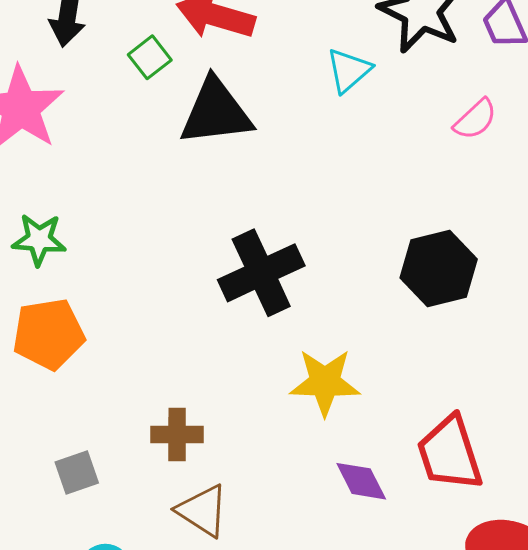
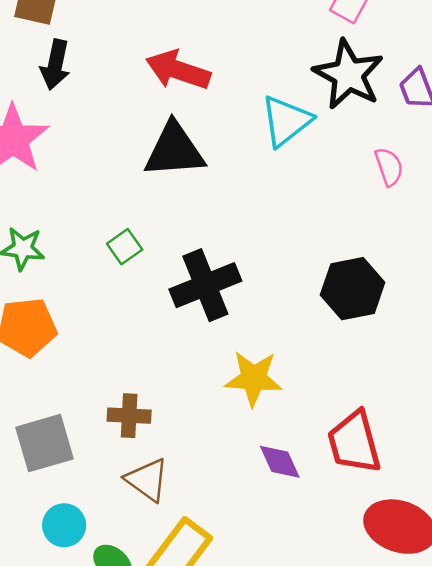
green square: (150, 57) -> (125, 247), moved
cyan triangle: (349, 70) -> (286, 121), size x1.4
pink semicircle: (475, 119) -> (389, 167), turned -69
gray square: (77, 472) -> (44, 443), size x1.6

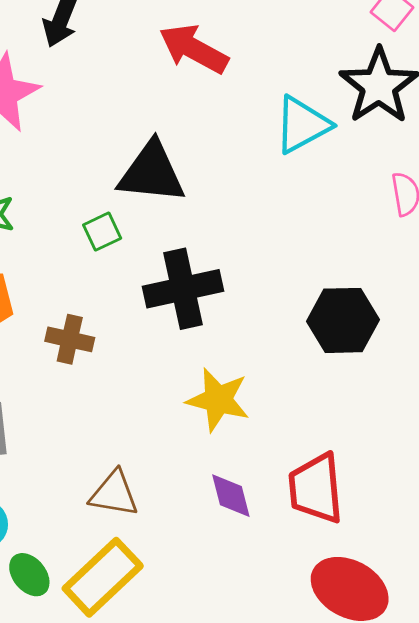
black triangle: (174, 150) -> (152, 173), moved
brown cross: (129, 416) -> (70, 339), moved
brown triangle: (147, 480) -> (114, 494), moved, turned -36

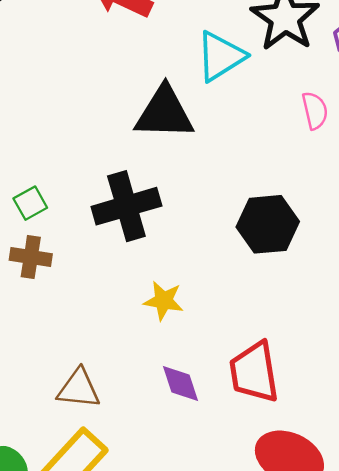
black triangle: (152, 173) -> (164, 113), moved
green square: (102, 232) -> (30, 203), moved
yellow star: (218, 400) -> (164, 301), size x0.7

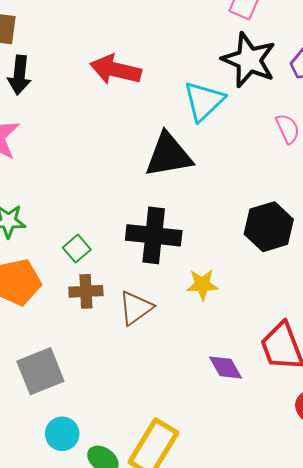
black cross: (126, 206) -> (154, 235), turned 34
yellow star: (164, 301) -> (202, 285), moved
brown triangle: (79, 389) -> (136, 308), moved, turned -30

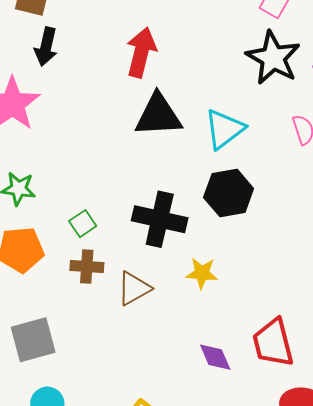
red arrow: (116, 70) -> (141, 52), turned 84
cyan triangle: (204, 101) -> (224, 129), moved
black triangle: (169, 155) -> (158, 115), moved
black hexagon: (269, 227) -> (229, 193), moved

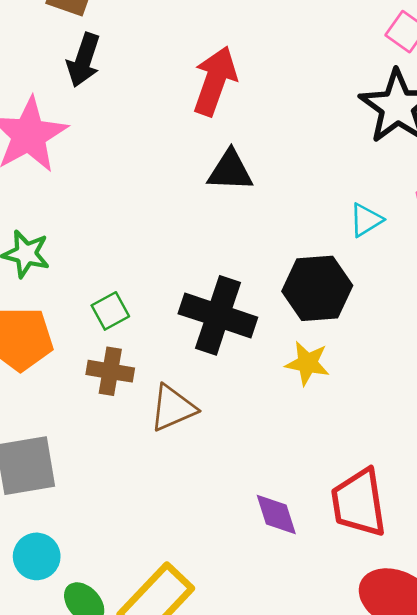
black triangle: (158, 115) -> (230, 171), size x0.7
cyan triangle: (224, 129) -> (366, 220), moved, size x0.6
yellow star: (202, 273) -> (307, 363), moved

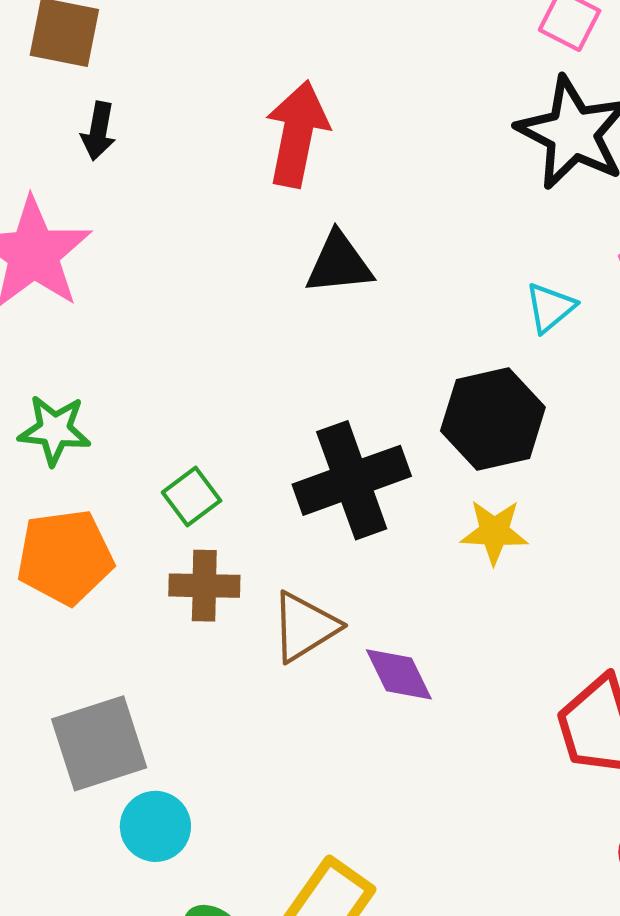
black arrow: (84, 60) -> (98, 131), size x0.7
black cross: (218, 315) -> (352, 480), turned -30
purple diamond: (276, 515) -> (399, 674), moved
cyan circle: (37, 556) -> (155, 826), moved

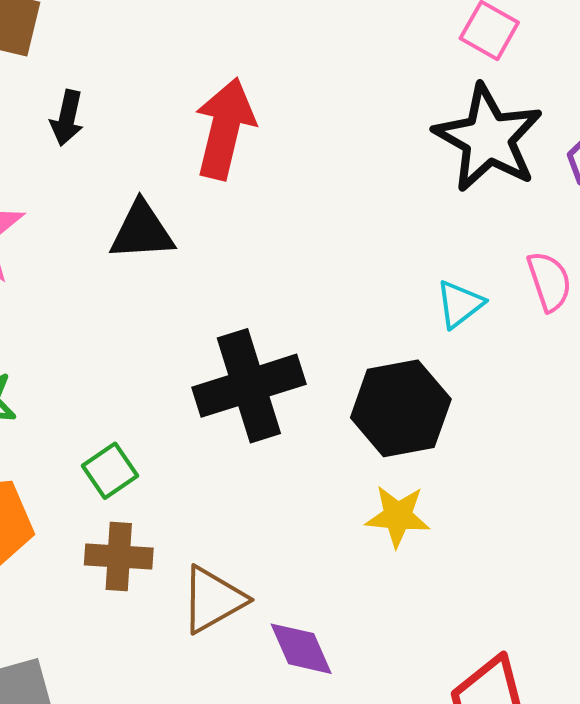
black arrow: (98, 131) -> (67, 118), moved
black triangle: (339, 264) -> (142, 231), moved
black cross: (352, 480) -> (249, 386), moved

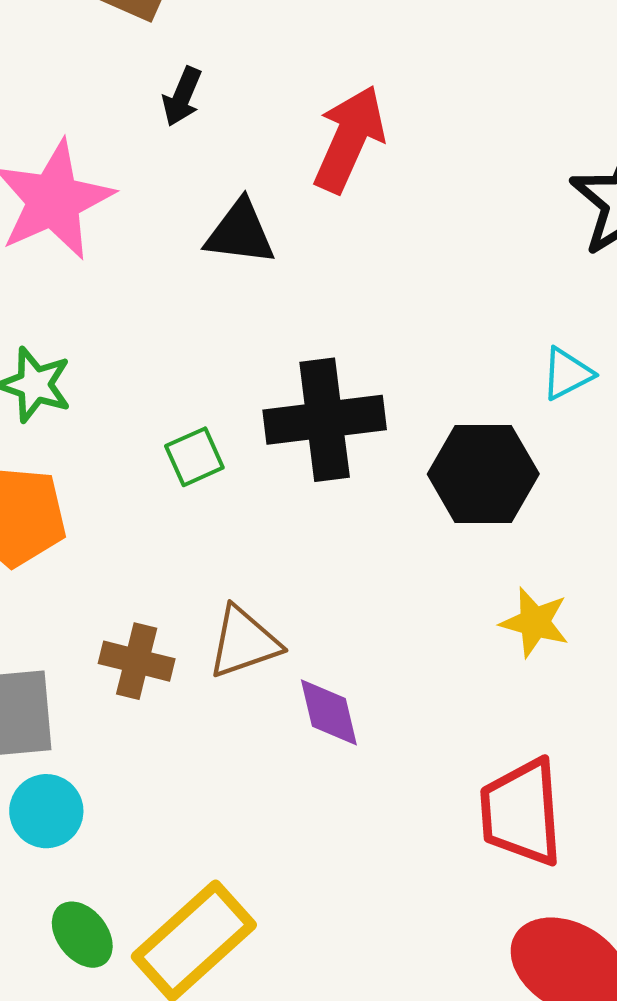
green square: (110, 471) -> (194, 457), moved
yellow star: (398, 516) -> (535, 622), moved
brown cross: (119, 556) -> (137, 661), moved

